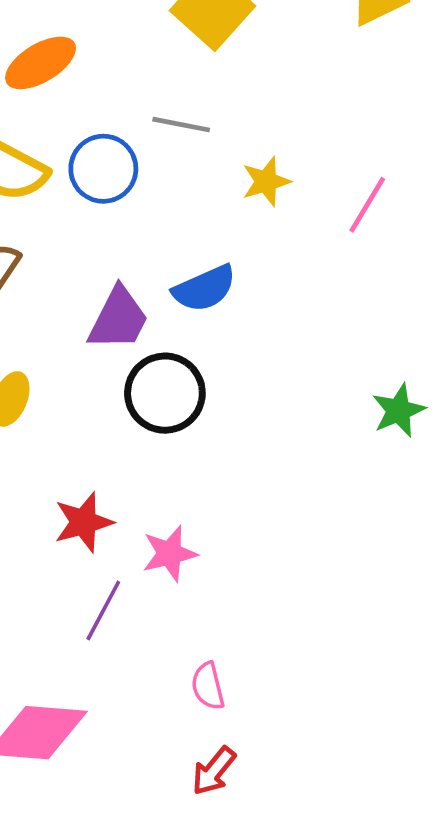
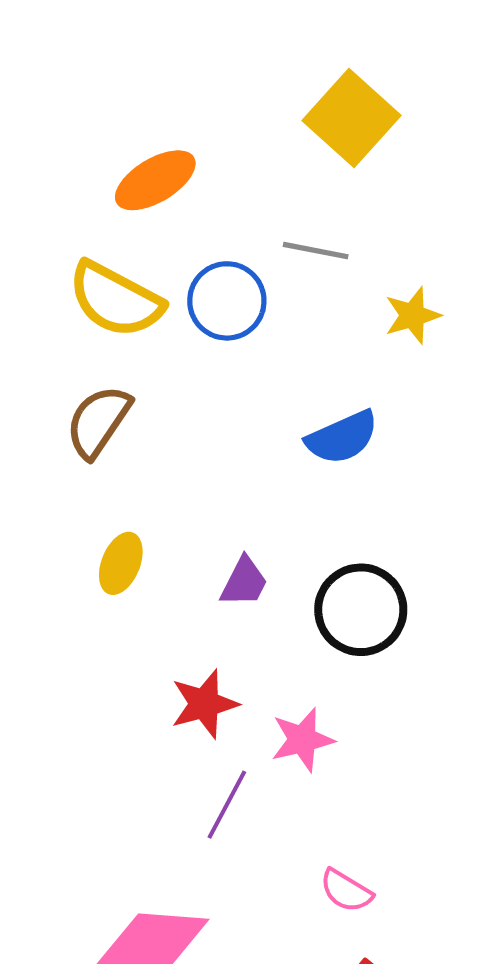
purple trapezoid: (118, 319) -> (244, 582), moved, size x0.7
black circle: (165, 393) -> (361, 610), moved
pink semicircle: (208, 686) -> (346, 891), turned -45

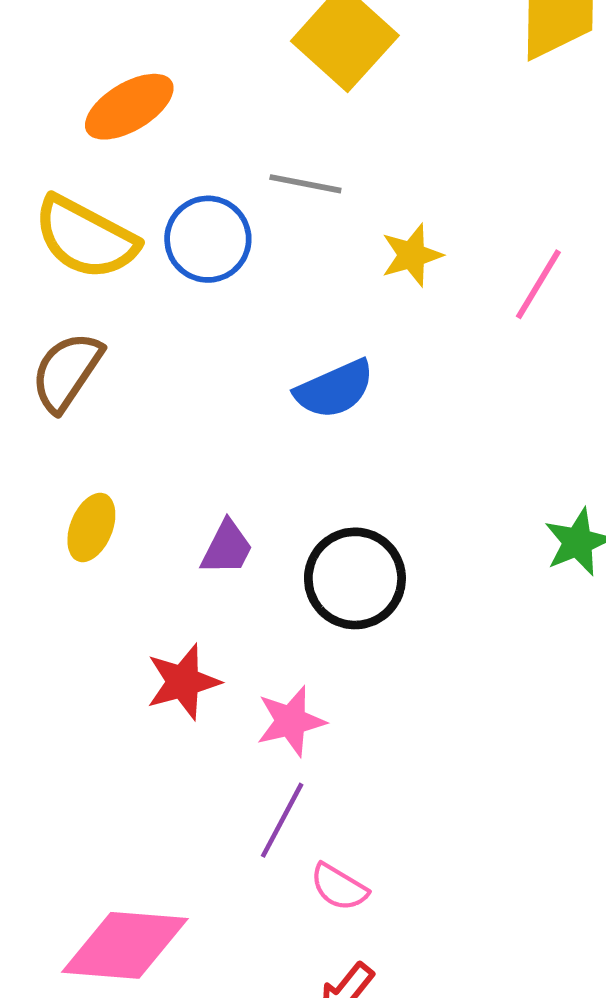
purple line: (227, 805) -> (282, 820), moved

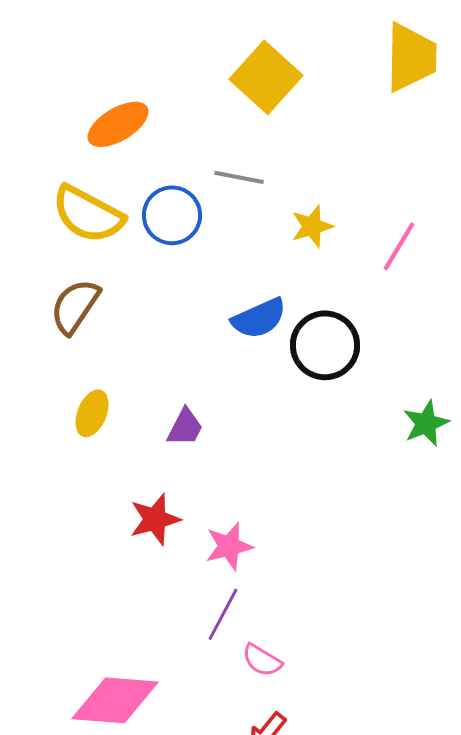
black circle: (355, 578) -> (325, 345), moved

